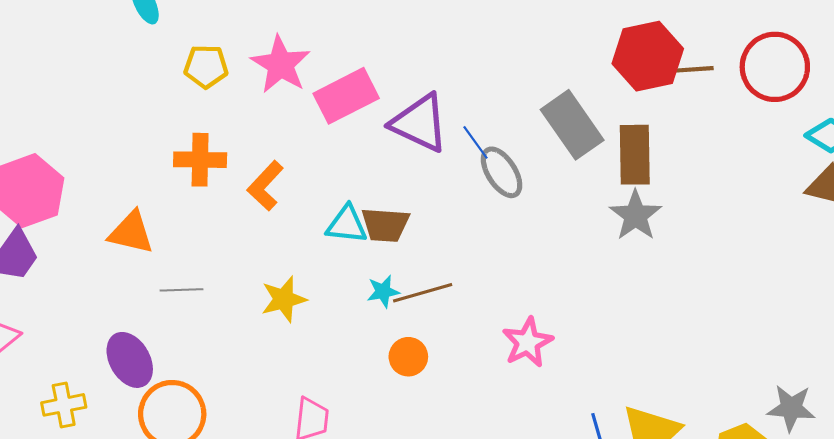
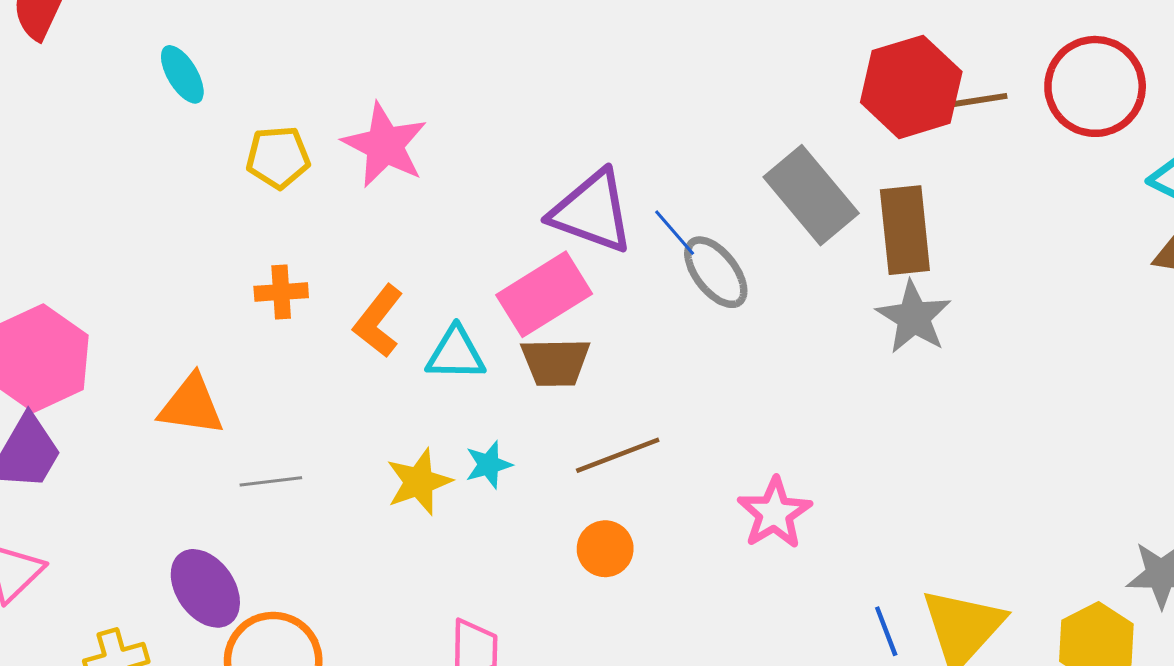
pink rectangle: (346, 96) -> (544, 294), moved
orange cross: (200, 160) -> (281, 292), size x0.7
cyan triangle: (347, 225) -> (456, 354), moved
cyan star: (383, 291) -> (489, 465), moved

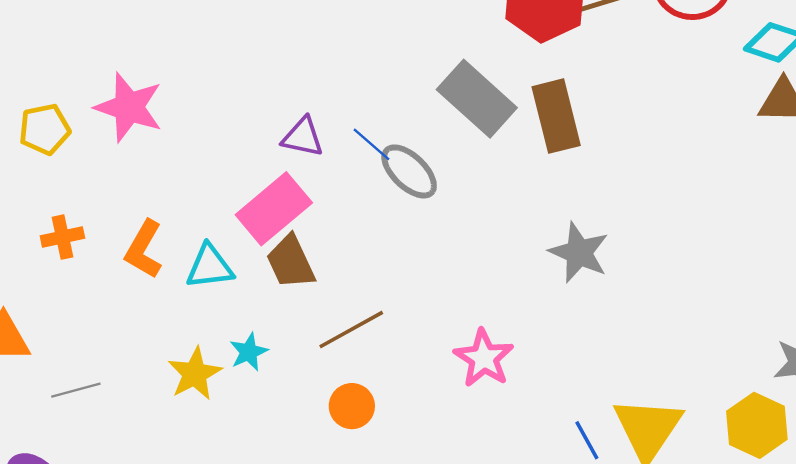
purple triangle: (592, 212) -> (303, 137), size x0.6
gray star: (914, 317) -> (579, 253), moved
brown trapezoid: (555, 362) -> (291, 262), turned 74

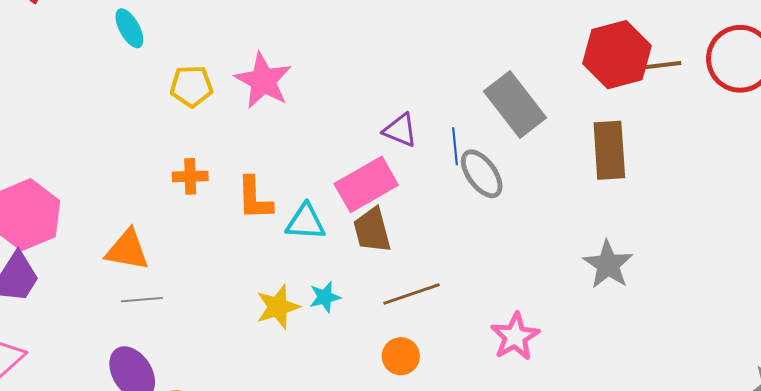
gray rectangle: (477, 99) -> (515, 105), moved
blue line: (371, 144) -> (455, 146), turned 33
orange L-shape: (144, 249) -> (254, 198), turned -42
gray line: (76, 390) -> (142, 300), moved

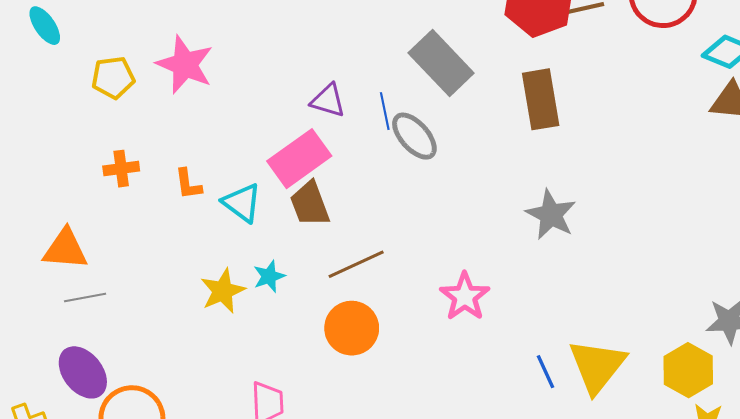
orange L-shape: (254, 198) -> (188, 184), size x0.7
cyan triangle: (306, 222) -> (242, 203), turned 39
orange circle: (401, 356) -> (352, 328), size x1.4

